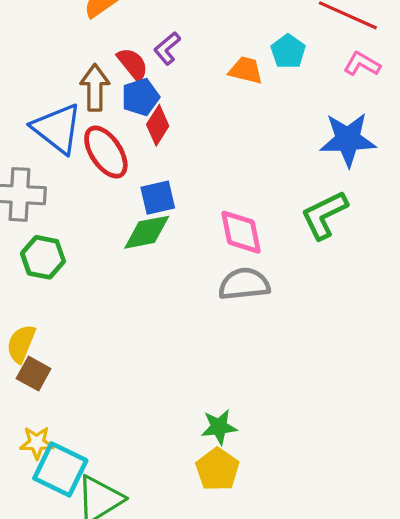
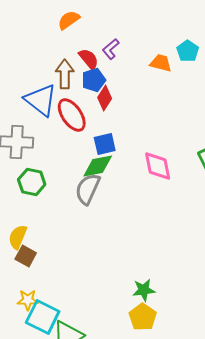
gray semicircle: (244, 284) -> (88, 189), moved, turned -60

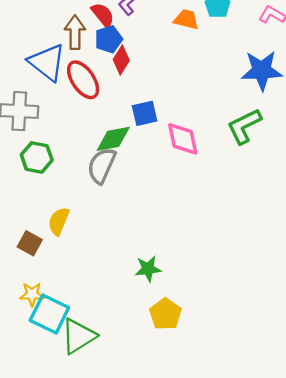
blue square: (105, 144) -> (145, 113), moved
yellow semicircle: (18, 237) -> (59, 221), moved
green star: (144, 290) -> (148, 269), moved

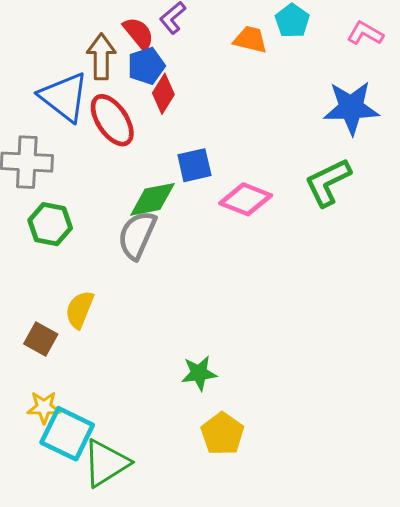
pink diamond: (183, 139) -> (246, 199), turned -57

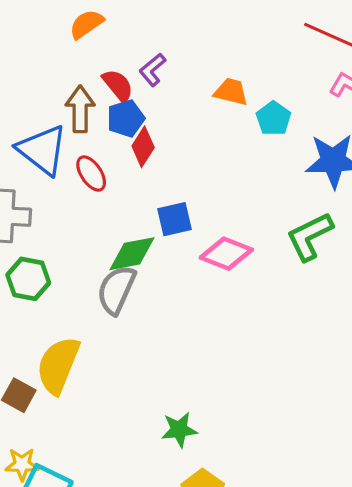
cyan pentagon: (292, 21) -> (274, 118), moved
red ellipse: (112, 120) -> (91, 173), size x0.7
yellow semicircle: (80, 310) -> (58, 365), size x1.5

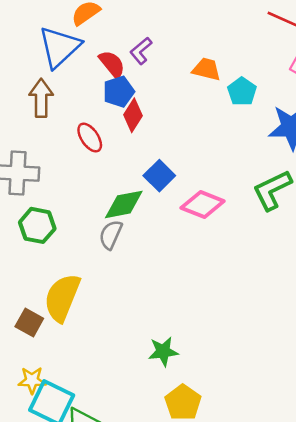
brown arrow: (80, 109) -> (41, 98), moved
blue triangle: (42, 150) -> (60, 47), moved, turned 39
blue square: (174, 219) -> (159, 176), turned -32
gray semicircle: (116, 290) -> (111, 235), size x0.7

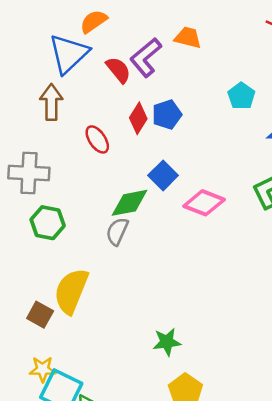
purple L-shape: (141, 51) -> (146, 57), size x1.5
orange trapezoid: (207, 69) -> (188, 38), moved
blue pentagon: (119, 92) -> (167, 115), moved

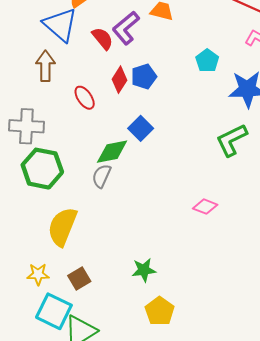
blue triangle: (69, 54) -> (60, 25), turned -36
pink diamond: (204, 203) -> (205, 207), moved, size x0.7
green hexagon: (48, 223) -> (42, 169), size x1.4
brown square: (40, 315) -> (79, 278), moved, turned 30
yellow star: (43, 369) -> (38, 274), moved

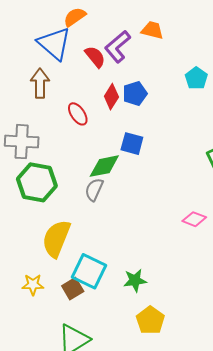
blue square: (141, 128) -> (132, 144), turned -30
cyan square: (54, 311) -> (89, 271), moved

